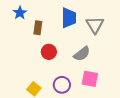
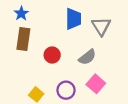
brown rectangle: (38, 28) -> (23, 39), moved, size x1.5
pink square: (90, 79) -> (96, 84), turned 30

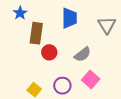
gray triangle: (101, 26) -> (107, 25), moved
brown rectangle: (23, 39) -> (36, 33), moved

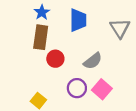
blue star: (20, 13) -> (42, 12), moved
purple circle: (62, 86) -> (77, 88), moved

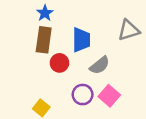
blue trapezoid: (78, 20) -> (81, 40), moved
gray triangle: (120, 28) -> (129, 30), turned 45

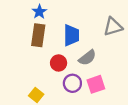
red circle: (59, 63) -> (59, 63), moved
pink square: (109, 96) -> (96, 84), turned 30

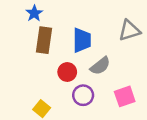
blue star: (39, 12) -> (34, 13), moved
pink square: (96, 84) -> (125, 96), moved

